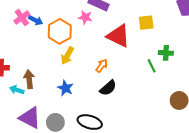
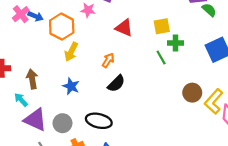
yellow square: (146, 23) -> (162, 26), moved
red triangle: (118, 36) -> (124, 28), size x0.7
cyan arrow: (17, 90) -> (21, 100), moved, turned 32

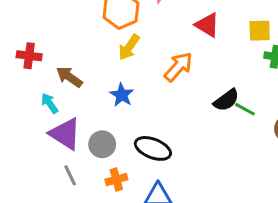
green line: (161, 58) -> (245, 109), moved, turned -40
orange arrow: (108, 60) -> (178, 67), size x1.5
brown arrow: (32, 79) -> (69, 77), turned -54
black semicircle: (116, 84) -> (226, 100), moved

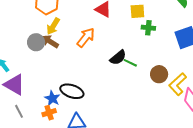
brown arrow: (69, 77) -> (50, 41), moved
blue star: (122, 95) -> (52, 98), moved
gray circle: (102, 144) -> (36, 42), moved

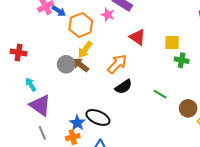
black semicircle: (118, 58) -> (124, 87), moved

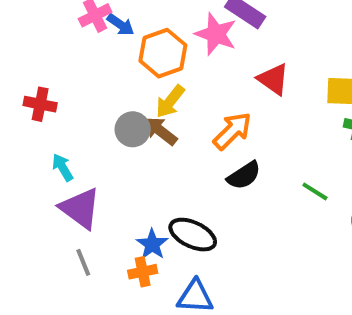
pink star: (108, 15) -> (216, 34), size x1.5

